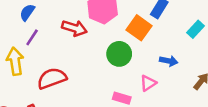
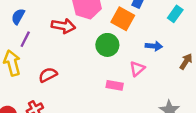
red semicircle: (52, 78) -> (48, 75), size x0.7

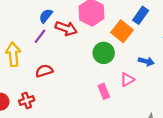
blue semicircle: (18, 16) -> (46, 16), moved
purple line: (25, 39) -> (40, 36), moved
pink rectangle: (115, 85) -> (104, 91), turned 48

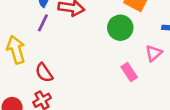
red semicircle: (44, 71) -> (44, 73), moved, turned -96

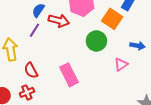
pink rectangle: (129, 72) -> (69, 75), moved, size x1.5

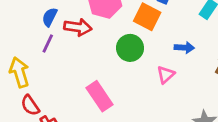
red semicircle: (31, 70) -> (30, 105), moved

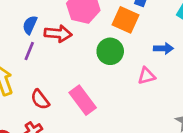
pink triangle: (166, 75) -> (146, 76), turned 30
red semicircle: (30, 105) -> (40, 99), moved

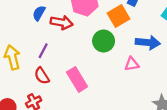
orange square: (125, 20) -> (119, 16), turned 30
blue arrow: (163, 48) -> (148, 43), size x1.5
purple line: (29, 51) -> (43, 51), moved

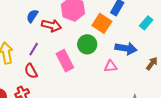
orange square: (119, 16) -> (102, 23), turned -30
pink rectangle: (77, 79) -> (65, 61), moved

